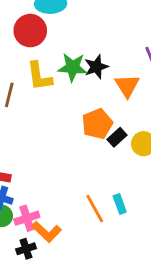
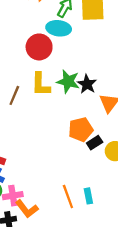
black star: (96, 67) -> (87, 84), turned -30

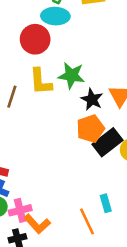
black star: (87, 84) -> (92, 99), moved
black rectangle: (95, 143) -> (108, 142), size x1.6
orange line: (68, 196) -> (87, 221), moved

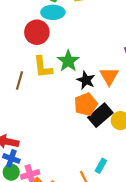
green star: (71, 75) -> (68, 61), turned 30
cyan rectangle: (106, 203) -> (101, 166), turned 48

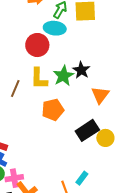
black star: (86, 80) -> (81, 70), moved
orange pentagon: (86, 104) -> (53, 110), moved

